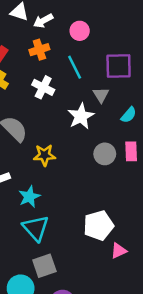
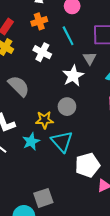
gray circle: (105, 154) -> (67, 107), moved
yellow star: (44, 155) -> (44, 120), moved
cyan triangle: (36, 228) -> (62, 141), moved

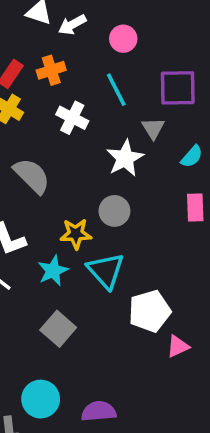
orange cross: (39, 21) -> (51, 70), moved
gray square: (43, 198) -> (58, 329), moved, turned -30

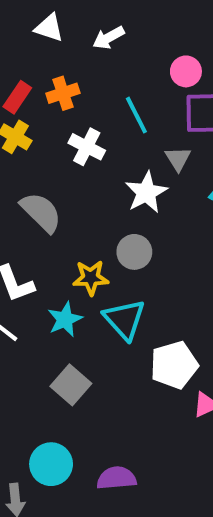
white arrow: (72, 25) -> (109, 38), moved
pink circle: (123, 39) -> (186, 71), moved

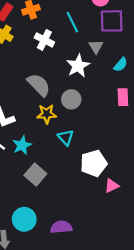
gray semicircle: (41, 212) -> (39, 85), moved
cyan star: (65, 319) -> (22, 145), moved
cyan triangle: (124, 319) -> (66, 137), size x0.7

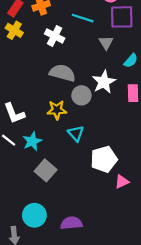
cyan line: (72, 22) -> (83, 18), turned -45
white star: (78, 66) -> (104, 82), moved
gray semicircle: (39, 85) -> (62, 73), moved, turned -30

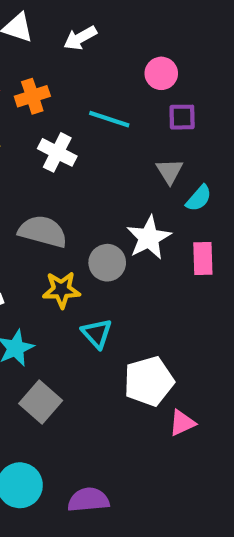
purple square: (122, 17) -> (182, 117), size x0.6
gray triangle: (106, 43) -> (170, 171), moved
gray semicircle: (62, 73) -> (43, 231), moved

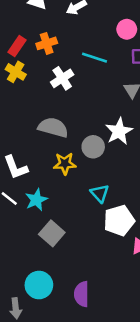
white cross: (57, 152) -> (62, 78), turned 30
cyan triangle: (97, 333) -> (100, 193), moved
purple semicircle: (88, 500) -> (82, 294), turned -85

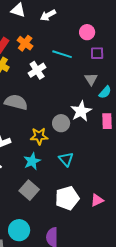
orange cross: (47, 43) -> (25, 43), turned -35
gray semicircle: (53, 127) -> (16, 102), moved
cyan star: (36, 200) -> (32, 161), moved
white pentagon: (119, 220) -> (67, 198), moved

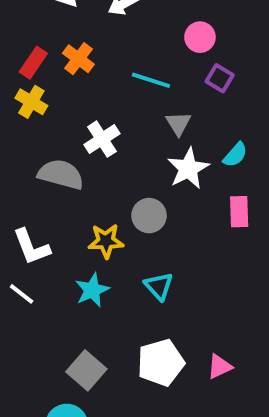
purple square: (97, 53) -> (220, 78), turned 32
white cross: (37, 70) -> (102, 139), moved
gray triangle: (91, 79) -> (178, 123), moved
white star: (81, 111) -> (188, 168), moved
gray square: (29, 190) -> (86, 370), moved

